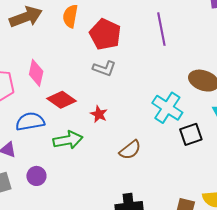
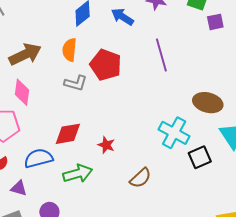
gray L-shape: (104, 68) -> (76, 83), moved
pink diamond: (36, 73) -> (22, 92), moved
red diamond: (61, 100) -> (68, 134), turned -40

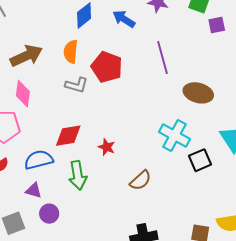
brown ellipse: (208, 103) -> (198, 93), moved
green arrow: (78, 173) -> (78, 175), turned 96
purple triangle: (19, 188) -> (34, 191), moved

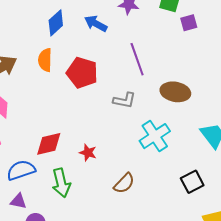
gray L-shape: (77, 85) -> (124, 100), moved
cyan cross: (174, 135) -> (155, 136), turned 32
black square: (200, 160) -> (192, 182), moved

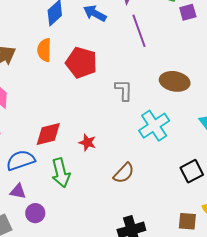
purple line: (137, 59) -> (139, 31), moved
gray L-shape: (124, 100) -> (124, 90), turned -100

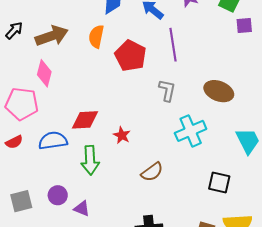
purple line: (139, 31) -> (173, 45), moved
black square: (192, 171) -> (219, 183), turned 30
purple triangle: (18, 191) -> (82, 209), moved

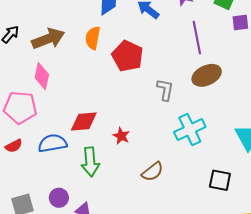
purple line: (173, 45) -> (197, 38), moved
brown ellipse: (219, 91) -> (207, 75), moved, turned -44

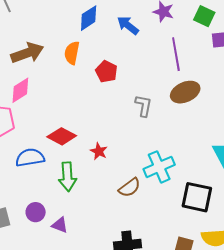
red pentagon: (128, 56) -> (106, 71), size x0.7
pink diamond: (42, 76) -> (20, 90), turned 44
red diamond: (84, 122) -> (62, 136), turned 32
cyan cross: (190, 130) -> (159, 167), moved
black square: (220, 180) -> (197, 197), size x1.4

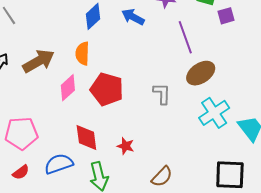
red pentagon: (106, 71) -> (107, 89), moved, size x1.5
pink diamond: (20, 90) -> (68, 88), moved
red diamond: (62, 136) -> (86, 138), turned 64
cyan cross: (159, 167) -> (214, 113), moved

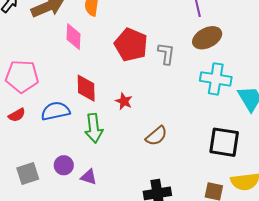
pink diamond: (68, 88) -> (73, 37), turned -52
red pentagon: (107, 89) -> (131, 45), moved
cyan cross: (214, 113) -> (216, 79), turned 36

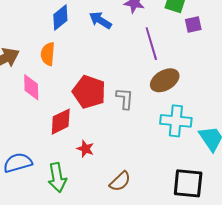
red diamond: (86, 88) -> (61, 122), moved, turned 68

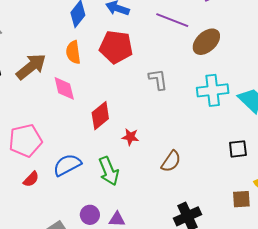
purple line: (151, 44) -> (172, 20), turned -40
brown ellipse: (165, 80) -> (206, 42), moved
red pentagon: (89, 92) -> (116, 47), moved
black square: (188, 183) -> (238, 149), size x0.6

